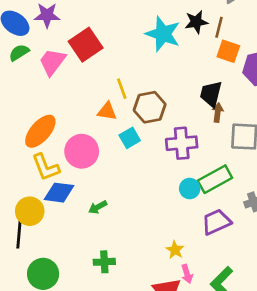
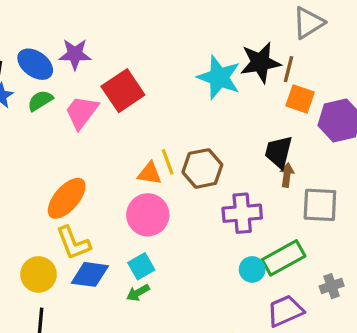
black star: (196, 22) -> (260, 63), size x1.4
yellow line: (122, 89) -> (168, 162), moved
cyan square: (130, 138) -> (141, 266), moved
pink circle: (82, 151) -> (148, 215), moved
yellow circle: (30, 211) -> (39, 274), moved

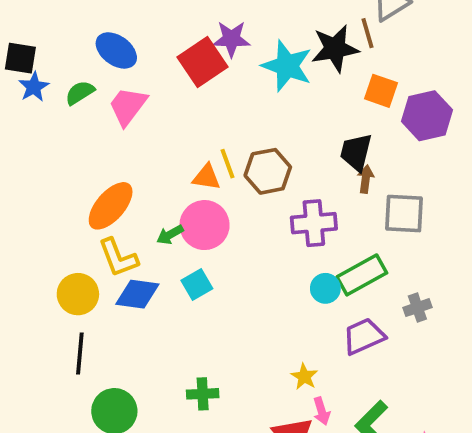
purple star: (75, 54) -> (231, 39), moved
blue ellipse: (35, 64) -> (116, 50), moved
brown line: (289, 69) -> (368, 33), moved, turned -30
red square: (123, 91) -> (203, 62), moved
green arrow: (138, 293) -> (170, 235), moved

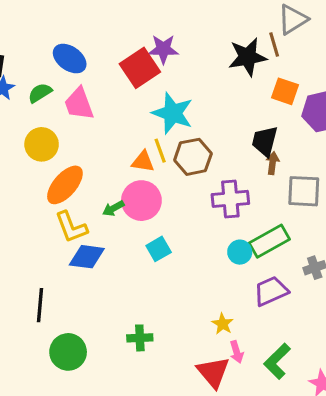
cyan star: (287, 66) -> (173, 113), moved
pink trapezoid: (128, 106) -> (79, 104), turned -57
cyan square: (197, 285) -> (159, 249), moved
yellow circle: (78, 294) -> (42, 144), moved

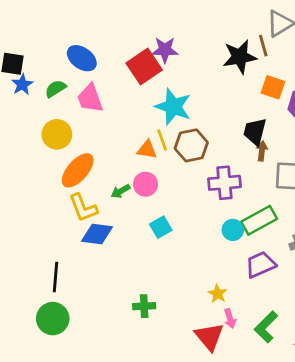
pink circle: (141, 201) -> (146, 184), size x0.7
green circle: (68, 352) -> (53, 319), moved

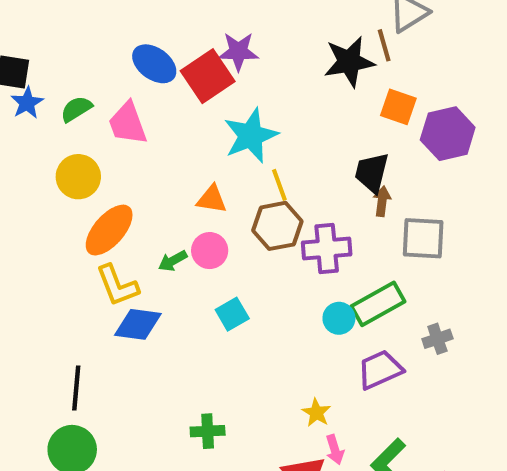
blue ellipse: (82, 58) -> (154, 64), moved
cyan star: (173, 107) -> (251, 136), turned 30
yellow line: (162, 140) -> (279, 185), moved
brown hexagon: (191, 145) -> (277, 226), moved

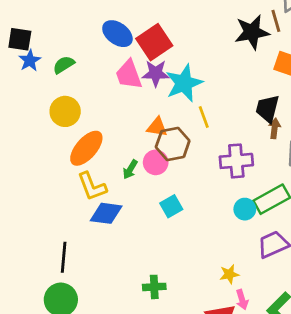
purple star: (238, 51) -> (156, 73), moved
pink trapezoid: (128, 123) -> (129, 75), moved
brown hexagon: (277, 226) -> (173, 144), moved
green arrow: (173, 261) -> (130, 169), turned -30
yellow star: (316, 413) -> (229, 274), turned 30

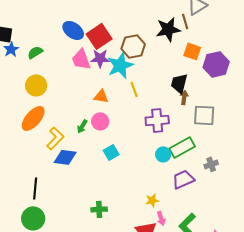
brown hexagon: (173, 144) -> (133, 46), moved
orange ellipse: (86, 148) -> (33, 118), moved
yellow L-shape: (92, 186) -> (55, 138), turned -115

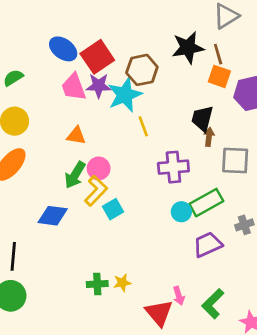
brown line: (185, 21) -> (218, 54), moved
orange triangle: (101, 96) -> (76, 136), moved
green arrow: (82, 126) -> (75, 175), size x1.5
yellow L-shape: (55, 138) -> (96, 191), moved
yellow star: (152, 200) -> (122, 283), moved

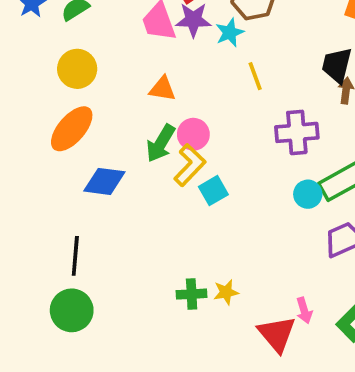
cyan star: (125, 95) -> (230, 33), size x0.6
blue diamond: (53, 216) -> (104, 181), moved

